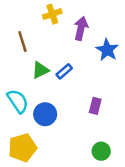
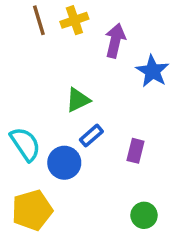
brown line: (22, 41) -> (39, 20), moved
green triangle: (40, 70) -> (78, 100), moved
blue rectangle: (64, 71) -> (91, 136), moved

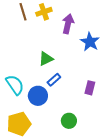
purple rectangle: (136, 151) -> (90, 88), moved
green circle: (144, 215) -> (69, 121), moved

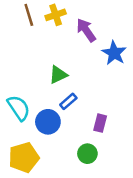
purple arrow: (68, 24) -> (86, 30), turned -48
purple rectangle: (90, 88) -> (100, 123), moved

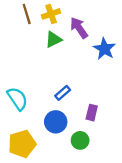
green triangle: (58, 75) -> (53, 39), moved
blue circle: (48, 122) -> (56, 122), moved

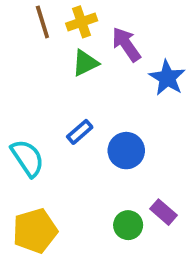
blue rectangle: (63, 93) -> (80, 132), moved
purple rectangle: (92, 113) -> (164, 212), moved, turned -63
blue circle: (56, 122) -> (126, 151), moved

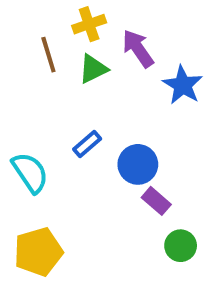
brown line: (42, 22) -> (48, 55), moved
purple rectangle: (164, 212) -> (156, 201), moved
green circle: (128, 225) -> (181, 246), moved

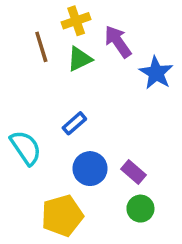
blue circle: (138, 164) -> (90, 169), moved
green circle: (181, 246) -> (140, 209), moved
yellow pentagon: (38, 252) -> (62, 216), moved

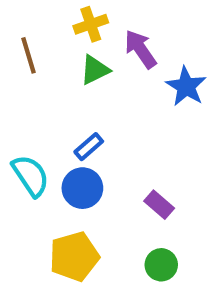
brown line: (41, 47) -> (29, 55), moved
blue circle: (90, 169) -> (82, 188), moved
green circle: (140, 209) -> (161, 265), moved

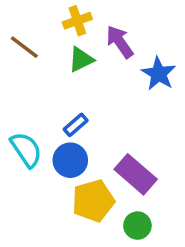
brown line: (29, 55) -> (24, 47), turned -36
purple rectangle: (159, 205) -> (136, 174), size x1.6
yellow pentagon: (74, 257) -> (93, 201), moved

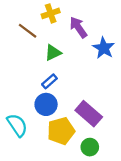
brown line: (24, 47) -> (28, 31), moved
green triangle: (81, 59) -> (53, 53), moved
cyan semicircle: (26, 150) -> (17, 125), moved

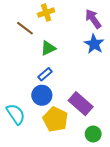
purple arrow: (78, 27) -> (93, 19), moved
yellow pentagon: (61, 131) -> (55, 119), turned -30
green circle: (90, 147) -> (93, 134), moved

